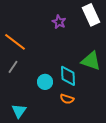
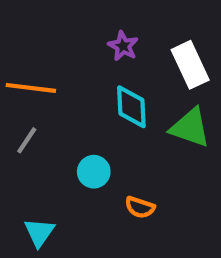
white rectangle: (91, 15) -> (190, 65), moved
orange line: (15, 42) -> (31, 88), turned -30
cyan diamond: (68, 76) -> (131, 107), moved

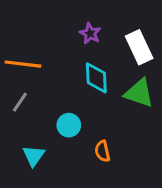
orange semicircle: (140, 207) -> (102, 151), turned 60
cyan triangle: (39, 232) -> (34, 156), moved

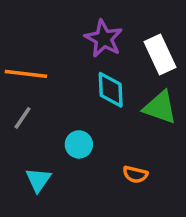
purple star: (90, 33) -> (104, 39), size x1.5
orange semicircle: (102, 151) -> (135, 174), moved, turned -65

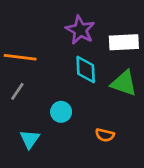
white rectangle: (160, 54) -> (124, 42), turned -68

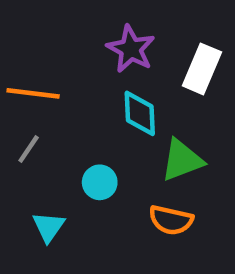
white rectangle: (124, 42) -> (202, 69), turned -64
green triangle: (124, 83) -> (182, 160), moved, turned -40
orange semicircle: (105, 135) -> (171, 220), size x1.4

